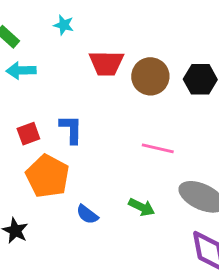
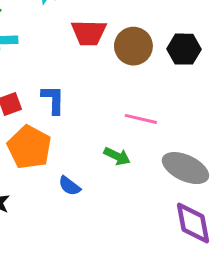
green arrow: (142, 207) -> (117, 156), moved

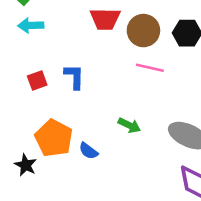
pink line: (141, 119) -> (150, 68), moved
orange pentagon: (29, 147) -> (54, 138), moved

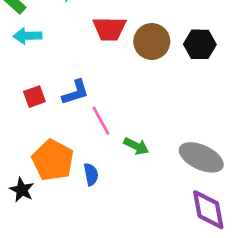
pink line: (150, 68) -> (101, 121), moved, turned 48
blue L-shape: (74, 77) -> (75, 92), turned 72
blue semicircle: (88, 151) -> (91, 174), turned -138

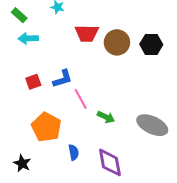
blue semicircle: (91, 174) -> (74, 152), moved
black star: (22, 190) -> (22, 163), moved
purple diamond: (208, 210) -> (110, 162), moved

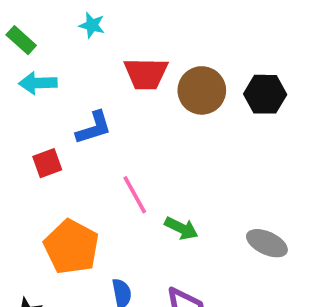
blue L-shape: (63, 79) -> (94, 128), moved
gray ellipse: (152, 125) -> (267, 243), size x0.7

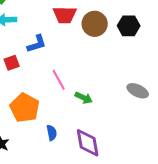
gray ellipse: (267, 243) -> (138, 91), moved

